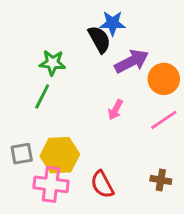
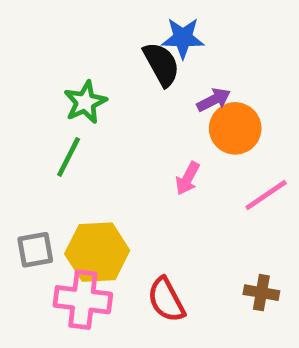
purple arrow: (132, 61) -> (214, 100), size x0.6
green star: (52, 63) -> (85, 102), turned -30
orange circle: (164, 79) -> (235, 128), moved

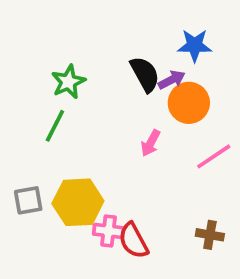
blue star: (183, 38) -> (195, 45), moved
black semicircle: (161, 64) -> (145, 74), moved
pink cross: (83, 300) -> (109, 231), moved, size x0.7

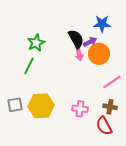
pink arrow: (151, 143) -> (79, 54), moved, turned -40
pink cross: (109, 231) -> (80, 109), moved
brown cross: (210, 235) -> (110, 107), moved
red semicircle: (133, 241) -> (104, 126), moved

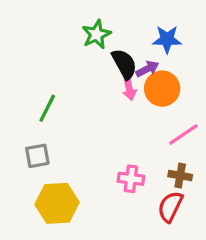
green star: (36, 43) -> (96, 34), moved
gray square: (15, 105) -> (37, 156), moved
yellow hexagon: (41, 106) -> (57, 203), moved
red semicircle: (104, 126) -> (170, 207), turned 54

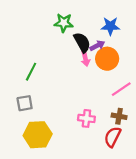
green star: (96, 34) -> (64, 23), turned 30

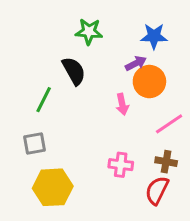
black semicircle: (82, 42) -> (74, 71), moved
pink arrow: (85, 59) -> (122, 104), moved

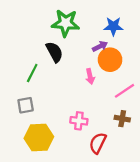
green star: (89, 32) -> (66, 23), size x1.4
pink cross: (121, 165) -> (79, 121), moved
red semicircle: (157, 190) -> (98, 143), moved

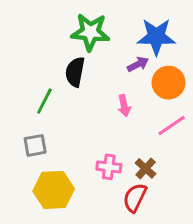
blue star: (113, 26) -> (156, 37), size x1.4
black semicircle: (54, 52) -> (75, 72), turned -140
orange circle: (110, 60) -> (169, 83), moved
brown cross: (122, 119) -> (146, 168), moved, turned 32

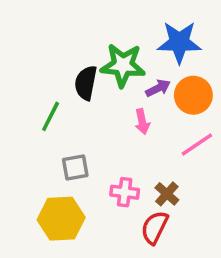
green star: (90, 32) -> (123, 65), moved
purple arrow: (138, 64) -> (158, 88), moved
gray square: (35, 145) -> (75, 167), moved

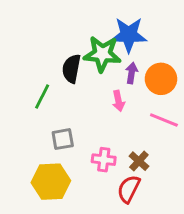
blue star: (179, 42) -> (129, 35), moved
purple arrow: (158, 88) -> (132, 73), turned -54
pink line: (197, 145) -> (164, 120), turned 56

